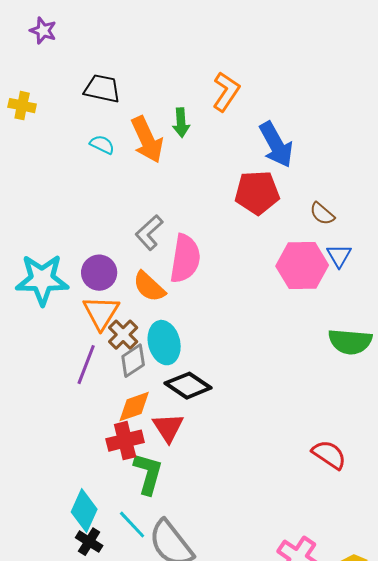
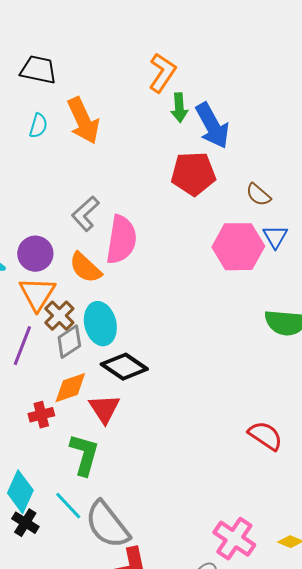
green arrow: (181, 123) -> (179, 108), moved
cyan semicircle: (102, 145) -> (38, 126), turned 80
red cross: (125, 441) -> (41, 415), moved, size x0.7

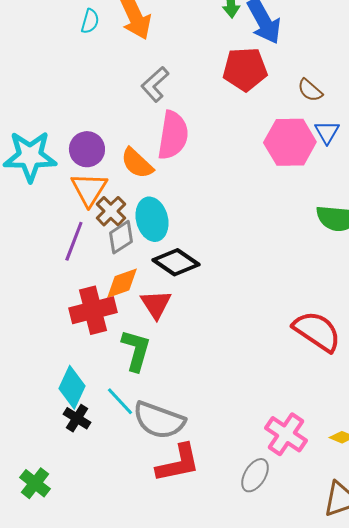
gray L-shape: (85, 214) -> (155, 84), moved
red cross: (41, 415) -> (93, 310), size x1.8
red semicircle: (265, 436) -> (317, 331), size x1.4
gray semicircle: (107, 525) -> (159, 420), turned -32

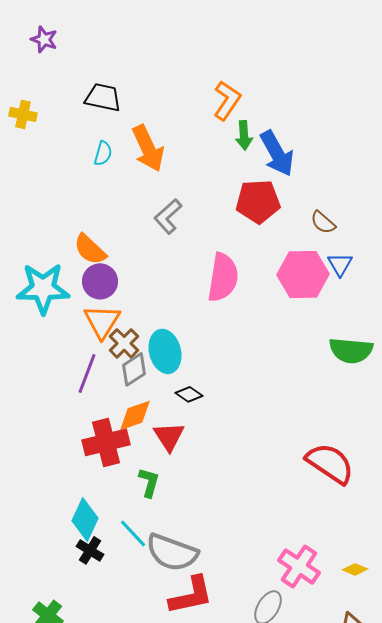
pink semicircle: (173, 135) -> (223, 277), moved
orange semicircle: (137, 163) -> (90, 249), moved
black diamond: (176, 262) -> (189, 394), size x0.6
green L-shape: (136, 350) -> (149, 482), size x0.7

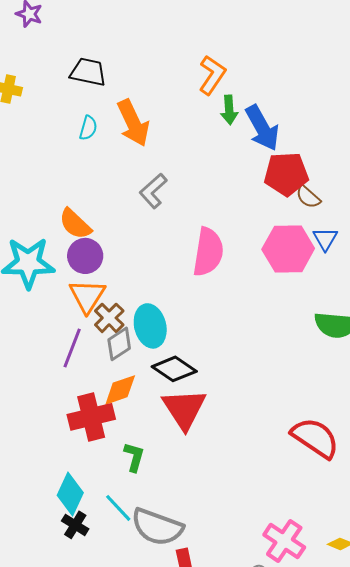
red pentagon: (258, 201) -> (286, 174), moved
black diamond: (189, 394) -> (174, 369), size x1.6
red triangle: (169, 436) -> (184, 409), moved, size x1.4

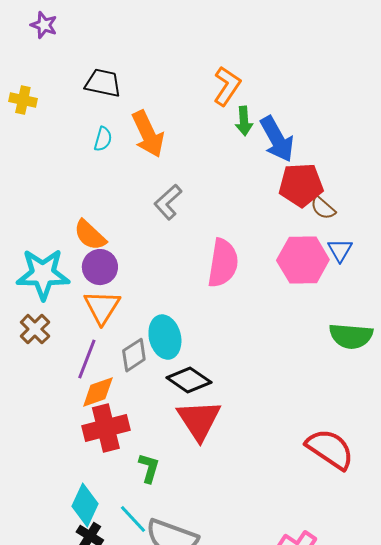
brown cross: (109, 318) -> (35, 329), moved
orange diamond: (120, 390) -> (98, 392), moved

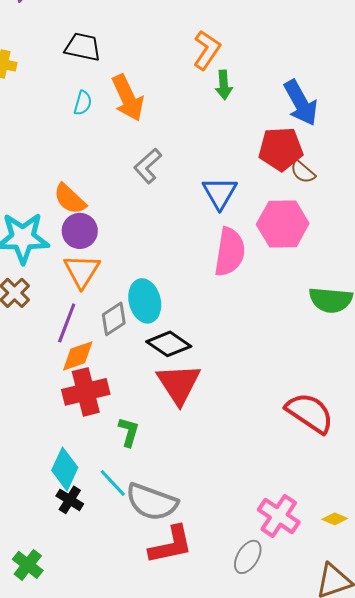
blue arrow: (277, 139) -> (301, 103), moved
blue triangle: (340, 250) -> (220, 193), moved, size x1.4
pink semicircle: (223, 263) -> (230, 252), moved

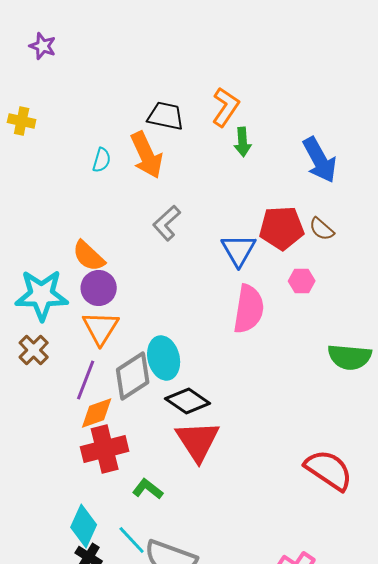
black trapezoid: (83, 47) -> (166, 116), moved
red pentagon: (281, 149) -> (282, 228), moved
pink hexagon: (283, 224) -> (302, 281), size x0.5
gray diamond: (114, 319) -> (133, 376), size x1.4
green L-shape: (129, 432) -> (148, 489), turned -68

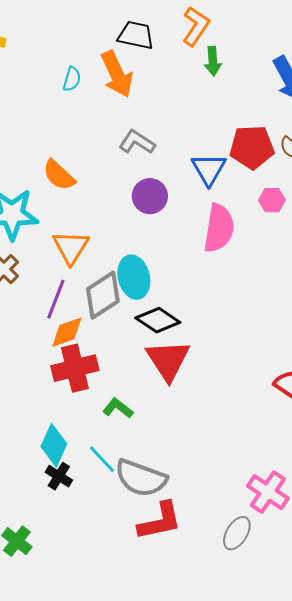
gray L-shape: (167, 223) -> (137, 142), turned 75
purple circle: (99, 288) -> (150, 196), moved

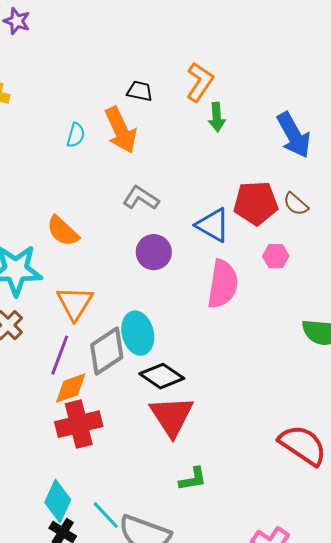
black trapezoid: (136, 35) -> (140, 91), size x0.7
blue triangle: (209, 169) -> (213, 225), turned -30
green L-shape: (118, 408) -> (193, 479), moved, turned 132

